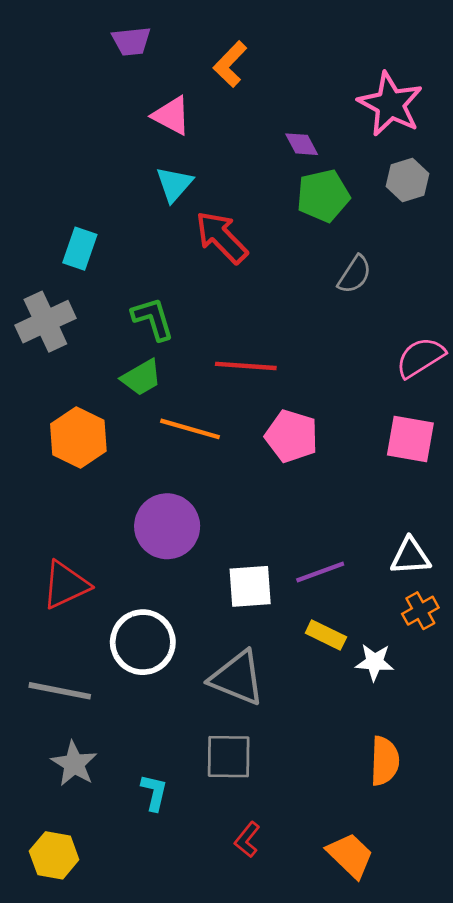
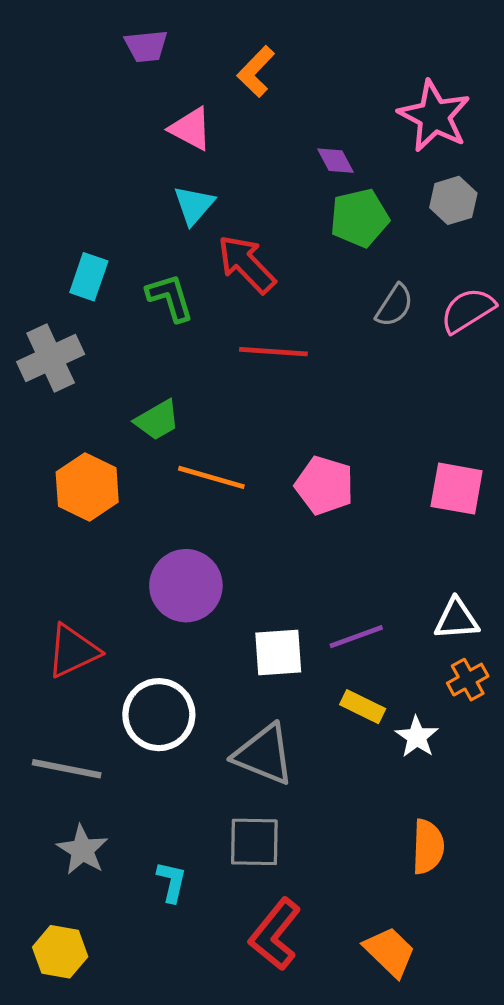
green L-shape: (153, 319) -> (170, 298), moved
pink semicircle: (420, 357) -> (468, 310), moved
red line: (246, 366) -> (273, 352), moved
white star: (375, 662) -> (417, 737), turned 30
red L-shape: (247, 840) -> (275, 934), size x1.8

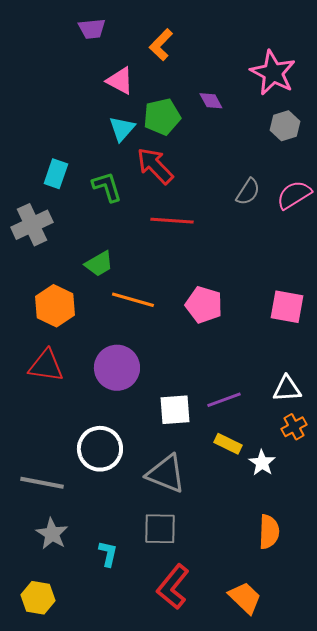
green pentagon: (359, 218) -> (162, 117), moved
red triangle: (73, 651) -> (46, 366), moved, turned 33

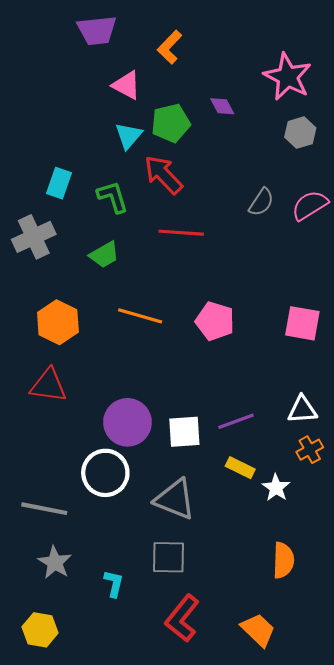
purple trapezoid: (92, 29) -> (97, 30), size x1.4
green trapezoid: (99, 264) -> (104, 255), moved
purple circle: (117, 368) -> (127, 422), moved

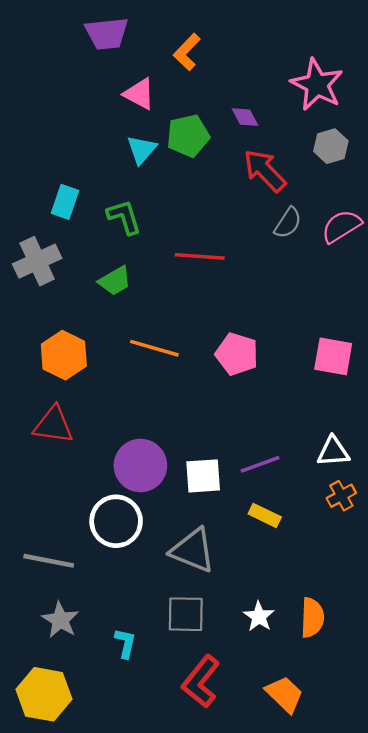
red arrow: (163, 175) -> (265, 171), moved
white star: (276, 488) -> (259, 616), moved
yellow hexagon: (40, 630) -> (44, 694), size x1.4

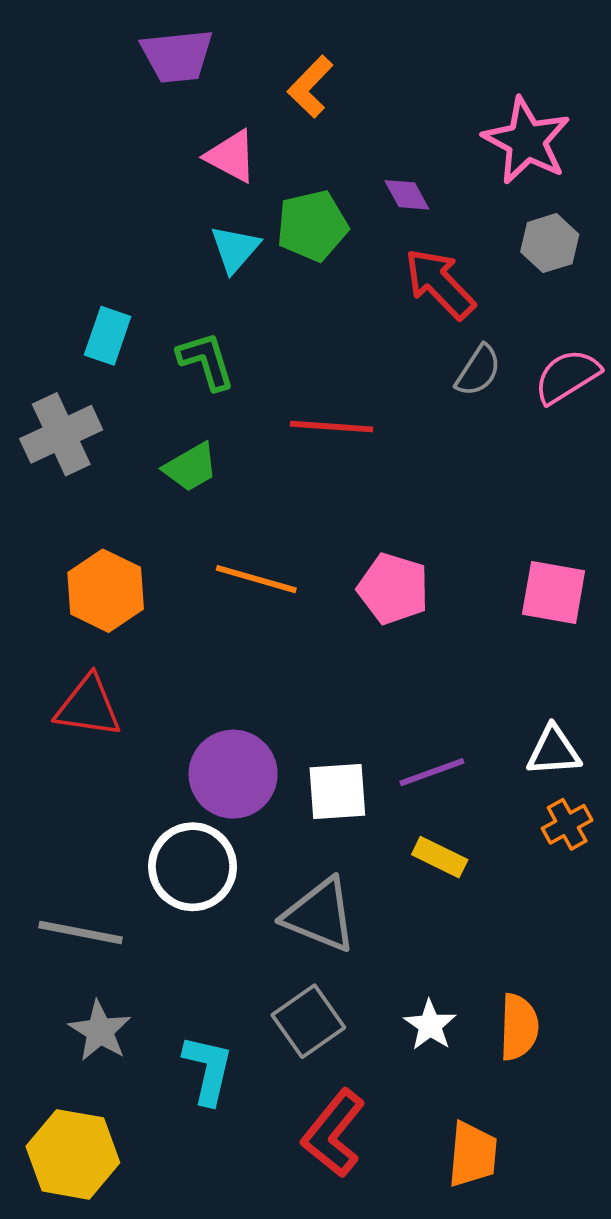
gray square: (186, 614) -> (308, 1021), turned -36
cyan L-shape: (125, 643) -> (208, 1070), size x1.4
orange trapezoid: (284, 694) -> (473, 1154), turned 51

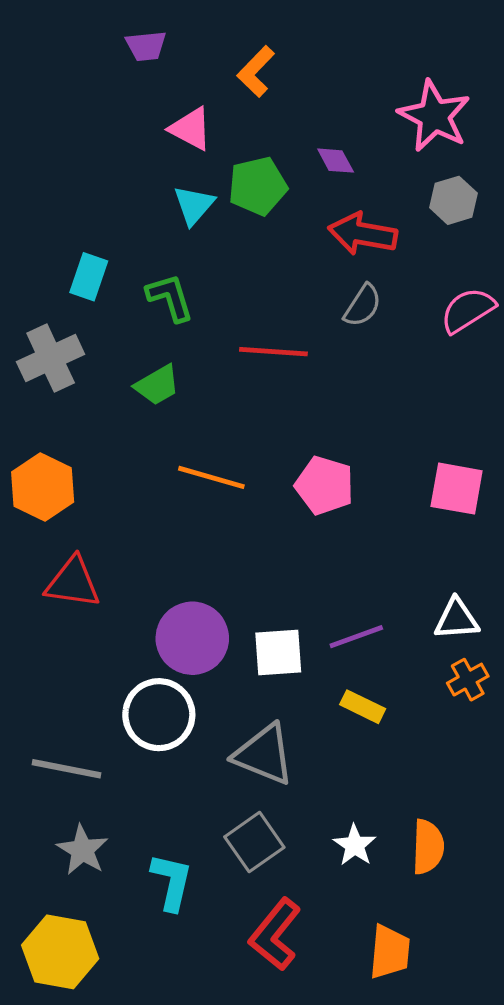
purple trapezoid: (177, 56) -> (146, 46), size x0.7
red arrow: (440, 284) -> (363, 234), turned -36
gray semicircle: (478, 371) -> (363, 305), moved
orange hexagon: (106, 591) -> (43, 487), moved

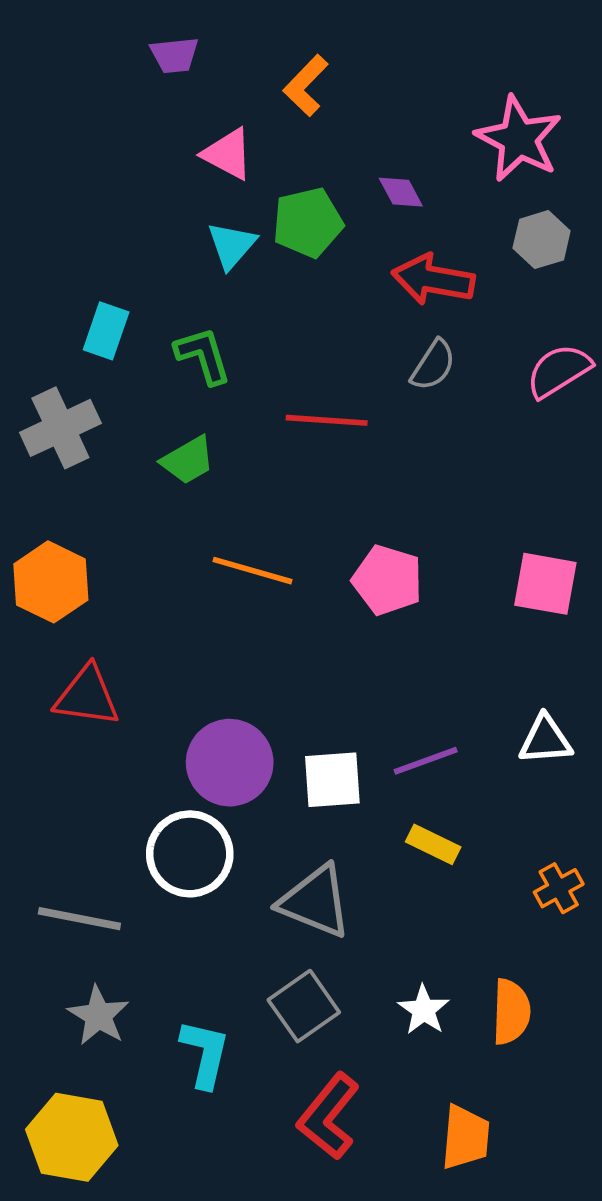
orange cross: (468, 680) -> (559, 888), moved

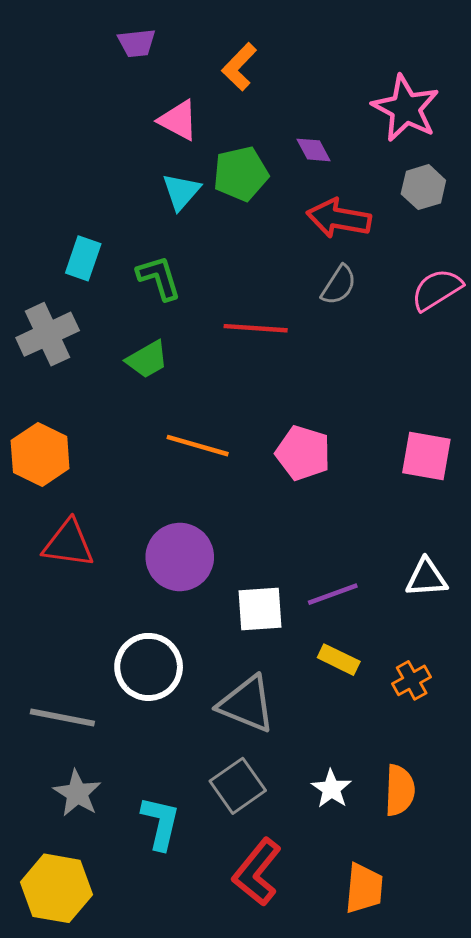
purple circle: (230, 763) -> (180, 557), moved
orange cross: (559, 888) -> (412, 680), moved

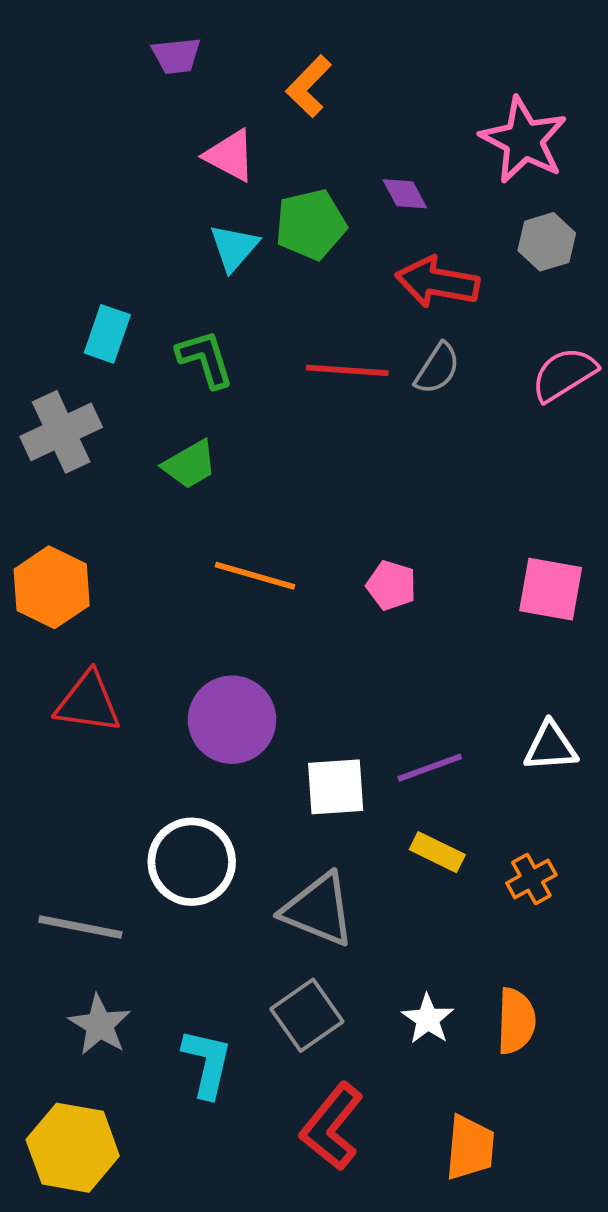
red line: (256, 328) -> (347, 370), moved
pink pentagon: (303, 453) -> (391, 585), size x0.7

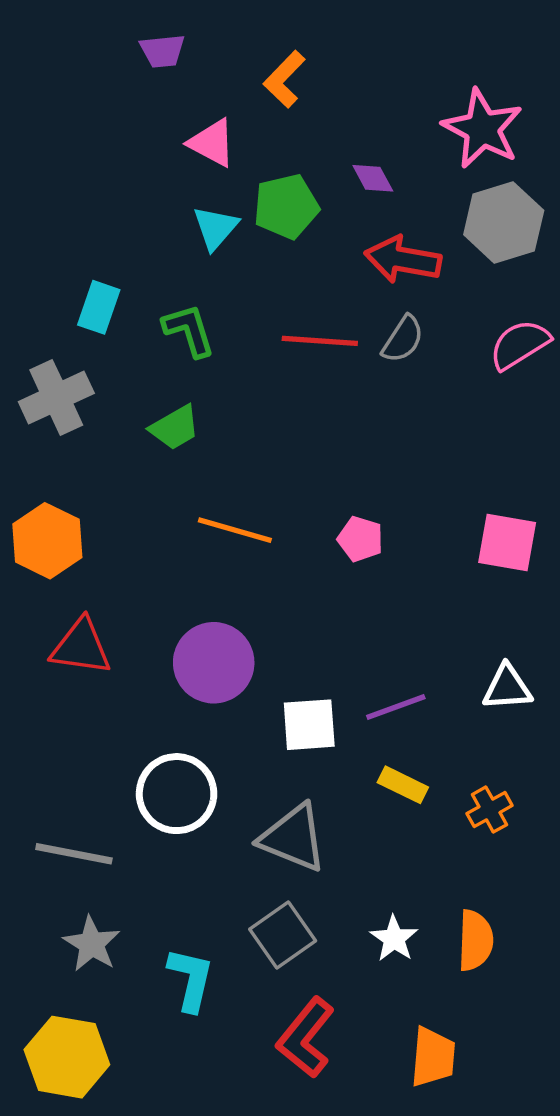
gray hexagon: (547, 242) -> (504, 222), size x1.5

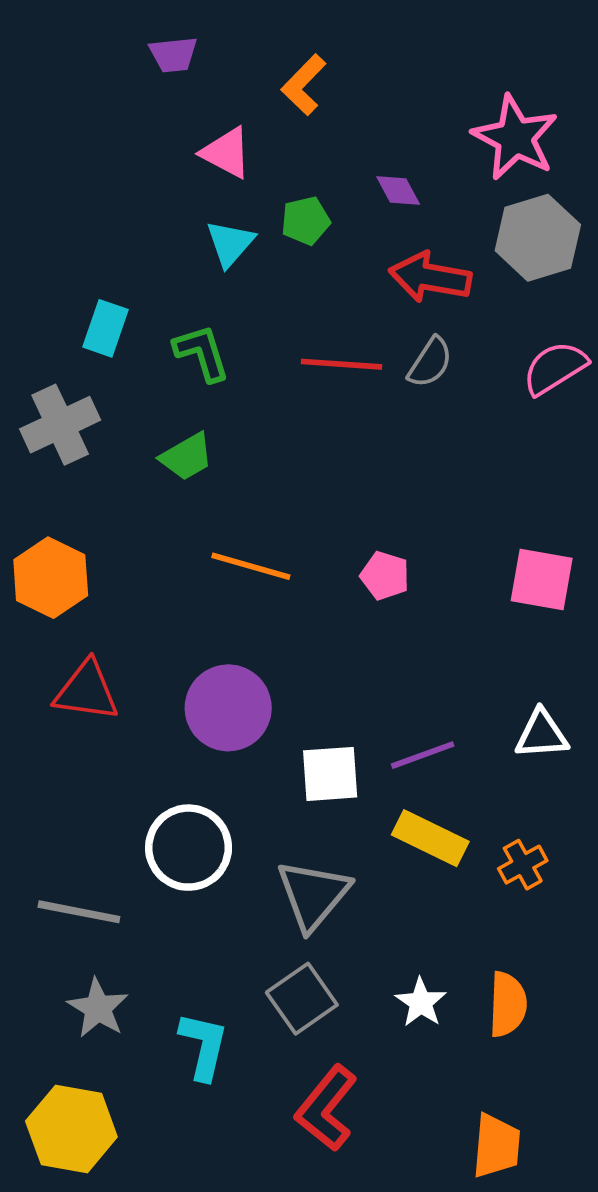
green pentagon: (286, 207) -> (306, 221), size x0.7
yellow rectangle: (403, 785) -> (430, 838), size x1.4
gray triangle: (293, 838) -> (313, 895), turned 48
orange trapezoid: (433, 1057) -> (496, 1146), moved

